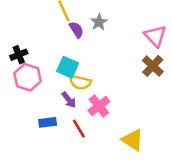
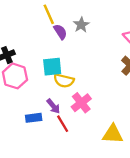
cyan square: (68, 67) -> (52, 67), turned -30
purple arrow: (69, 100) -> (53, 106), moved
yellow triangle: (133, 140) -> (113, 134), turned -30

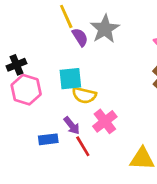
gray star: (81, 25) -> (105, 29), size x1.5

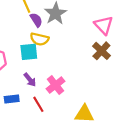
yellow semicircle: (84, 95) -> (39, 39), moved
purple arrow: (72, 126) -> (30, 80), moved

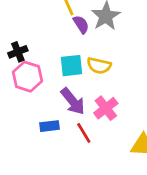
yellow semicircle: (39, 39) -> (99, 66), moved
purple arrow: (30, 80) -> (73, 101), size x1.5

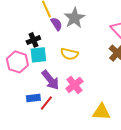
black cross: (18, 52) -> (33, 40), moved
cyan square: (71, 66) -> (38, 55), moved
red line: (84, 133) -> (46, 103), moved, turned 70

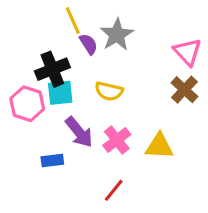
black cross: (33, 40) -> (52, 69), size x1.5
red line: (46, 103) -> (114, 190), moved
yellow triangle: (101, 112) -> (159, 146), moved

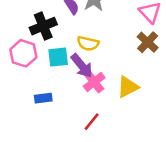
cyan square: (60, 93) -> (58, 57), moved
purple arrow: (79, 132) -> (82, 66), moved
yellow triangle: (159, 146) -> (128, 87), turned -30

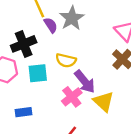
purple arrow: (82, 66) -> (85, 82), moved
yellow triangle: (128, 87) -> (104, 102), turned -50

